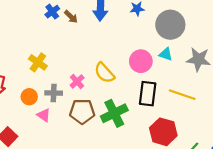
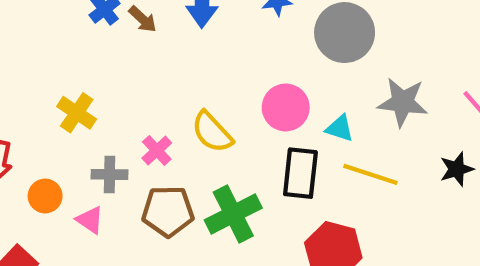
cyan triangle: (166, 54) -> (340, 128), moved
orange circle: (29, 97) -> (45, 196), moved

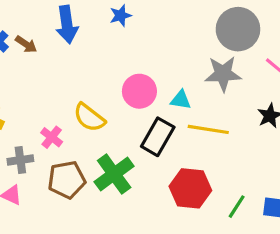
gray circle: (345, 33) -> (238, 29), moved
black rectangle: (300, 173) -> (158, 137), turned 33

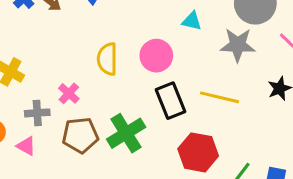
cyan triangle: (181, 100) -> (192, 21), moved
yellow semicircle: (89, 117) -> (107, 59), moved, turned 48
black rectangle: (158, 137) -> (171, 101), turned -56

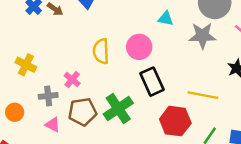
yellow line: (220, 97) -> (203, 95), moved
pink triangle: (26, 146) -> (53, 125), moved

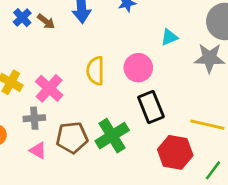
cyan triangle: (166, 19) -> (169, 37), turned -35
pink cross: (72, 80) -> (49, 88), moved, size x1.5

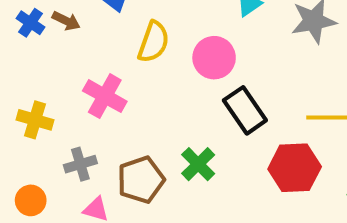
yellow semicircle: (95, 71) -> (154, 42), moved, turned -148
pink cross: (49, 88) -> (105, 96), moved
green cross: (112, 136) -> (198, 164), size x0.7

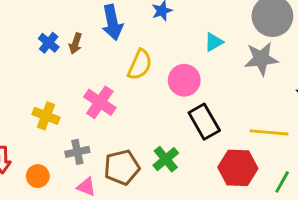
brown arrow: (66, 21) -> (75, 43), turned 78

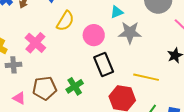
gray star: (261, 59) -> (130, 33), moved
gray cross: (77, 152) -> (13, 65), moved

